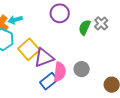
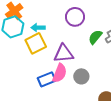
cyan arrow: (15, 20) -> (38, 28), moved
purple triangle: (44, 58) -> (64, 54), moved

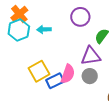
yellow square: (36, 43) -> (39, 71), moved
purple triangle: (64, 54) -> (91, 56), moved

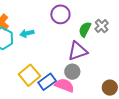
pink semicircle: (68, 74) -> (64, 85), moved, turned -78
gray circle: (90, 76) -> (72, 72), moved

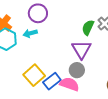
purple circle: (60, 14) -> (38, 13), moved
purple triangle: (78, 51) -> (81, 49), turned -40

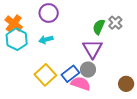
cyan arrow: (30, 33) -> (46, 40), moved
blue rectangle: (52, 81) -> (70, 74), moved

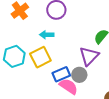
cyan hexagon: (17, 39) -> (14, 56), moved
yellow square: (45, 75) -> (40, 57), moved

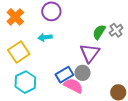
cyan hexagon: (14, 56) -> (25, 82), moved
yellow square: (40, 57) -> (19, 52), moved

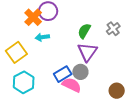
orange cross: (15, 17) -> (33, 17), moved
green semicircle: (99, 32) -> (84, 31), moved

